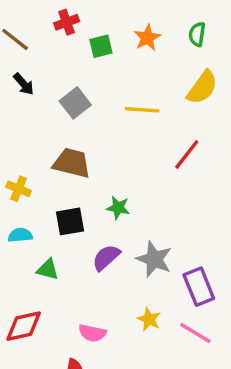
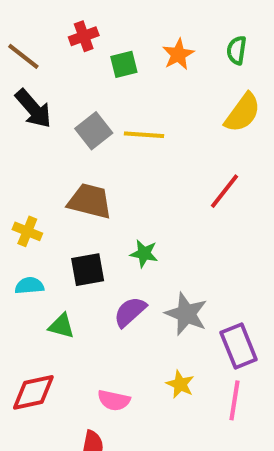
black arrow: (24, 84) -> (33, 109), size x1.5
yellow line: (142, 110) -> (144, 135), moved
pink line: (195, 333) -> (235, 400), turned 68

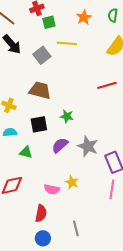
green square: (124, 64) -> (49, 22), moved
yellow line: (144, 135) -> (67, 43), moved
red line: (224, 191) -> (107, 85), turned 36
yellow star: (180, 384) -> (72, 182), moved

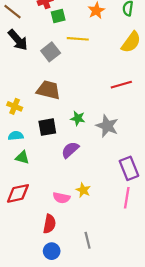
gray star: (88, 146) -> (107, 126), moved
green triangle: (26, 152) -> (22, 157), moved

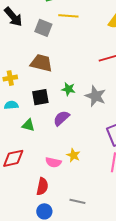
gray square: (51, 52) -> (43, 28), turned -30
yellow cross: (15, 106) -> (10, 78), turned -32
green triangle: (22, 157) -> (28, 125), moved
gray line: (88, 240) -> (77, 201), turned -63

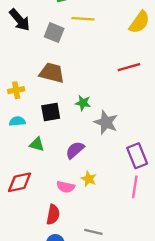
gray star: (95, 96) -> (106, 122), moved
purple semicircle: (61, 118) -> (75, 150), moved

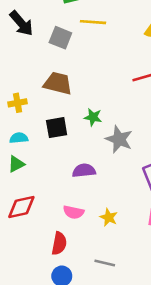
green triangle: (37, 144) -> (16, 164), moved, turned -42
purple semicircle: (75, 150) -> (84, 171), turned 36
yellow star: (89, 179) -> (109, 217), moved

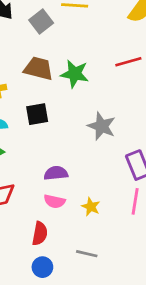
gray square: (60, 38) -> (41, 21), turned 30
green star: (93, 117) -> (75, 74), moved, size x1.5
purple semicircle: (84, 171) -> (56, 173), moved

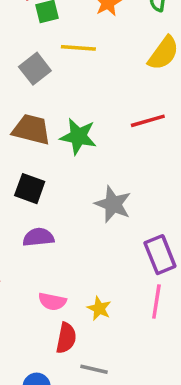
black square: (37, 114) -> (30, 189), turned 30
purple semicircle: (56, 173) -> (38, 237), moved
red semicircle: (40, 234) -> (66, 338), moved

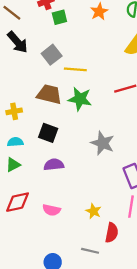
yellow line: (78, 48) -> (75, 69), moved
pink semicircle: (52, 301) -> (52, 210), moved
red semicircle: (66, 338) -> (112, 233), moved

